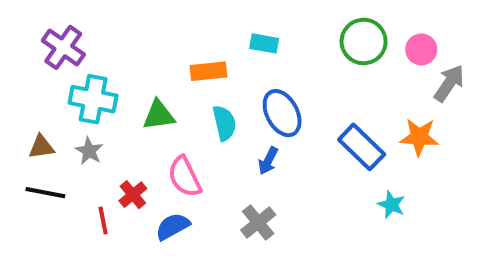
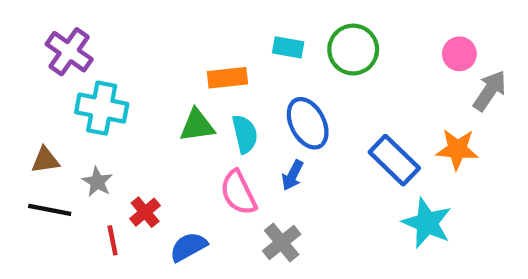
green circle: (364, 41) -> (353, 50), moved
green triangle: (159, 115) -> (197, 125), moved
gray star: (89, 151) -> (97, 182), moved
pink semicircle: (185, 177) -> (238, 193), moved
cyan star: (391, 205) -> (427, 223), size x1.6

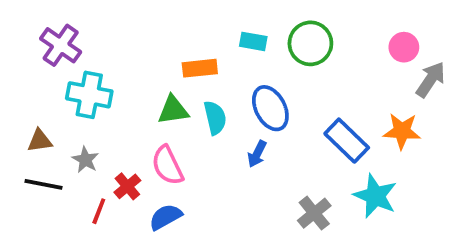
pink semicircle: (238, 193) -> (167, 165), moved
red line: (113, 240) -> (99, 211), turned 32
gray cross: (282, 242) -> (314, 213), moved

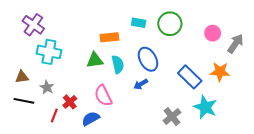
pink circle: (404, 47) -> (213, 33), moved
blue arrow: (257, 154) -> (141, 84), turned 32
pink semicircle: (167, 165) -> (103, 96), moved

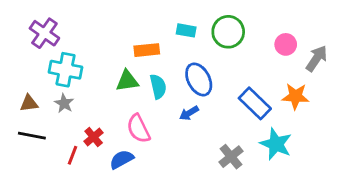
gray star: (47, 87) -> (64, 103), moved

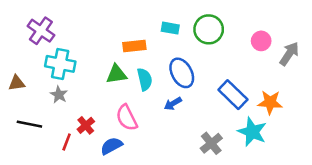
orange star: (296, 96) -> (270, 102), moved
brown triangle: (29, 103) -> (17, 83), moved

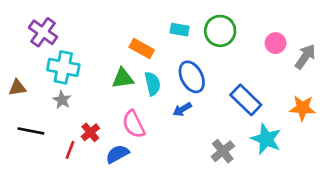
orange rectangle: (134, 46) -> (142, 48), turned 35
orange star: (270, 102) -> (303, 108), moved

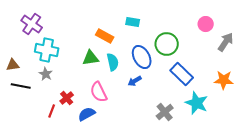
green circle: (220, 31) -> (167, 44), moved
pink circle: (276, 43) -> (206, 24), moved
black line: (31, 131) -> (21, 86), moved

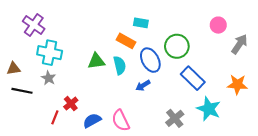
orange rectangle: (105, 36) -> (126, 41), moved
pink semicircle: (99, 92) -> (121, 121), moved

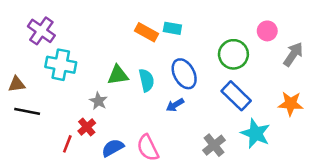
orange rectangle: (126, 41) -> (146, 32), moved
green circle: (177, 46) -> (233, 54), moved
gray star: (49, 78) -> (98, 101), moved

